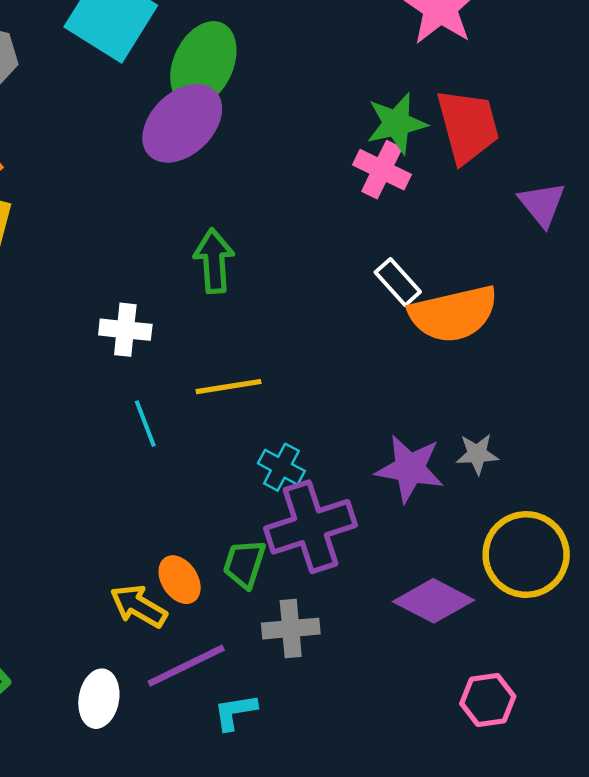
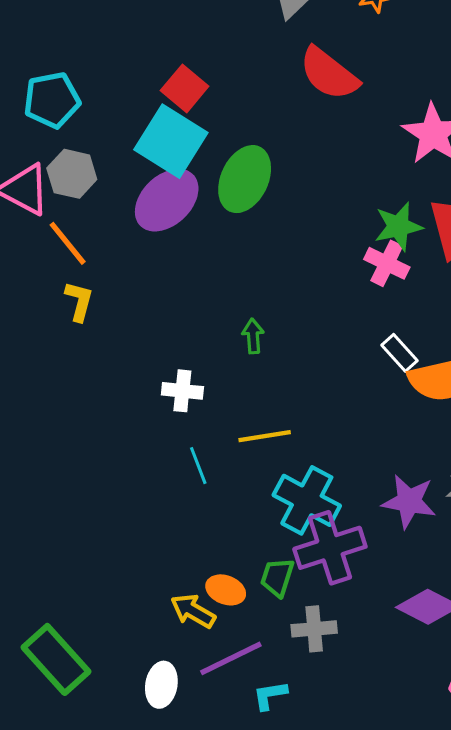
purple ellipse: (182, 123) -> (167, 200), moved
green arrow: (214, 261) -> (253, 336), size x0.7
cyan cross: (281, 467) -> (307, 500), size x1.8
orange ellipse: (180, 580) -> (226, 590), turned -36

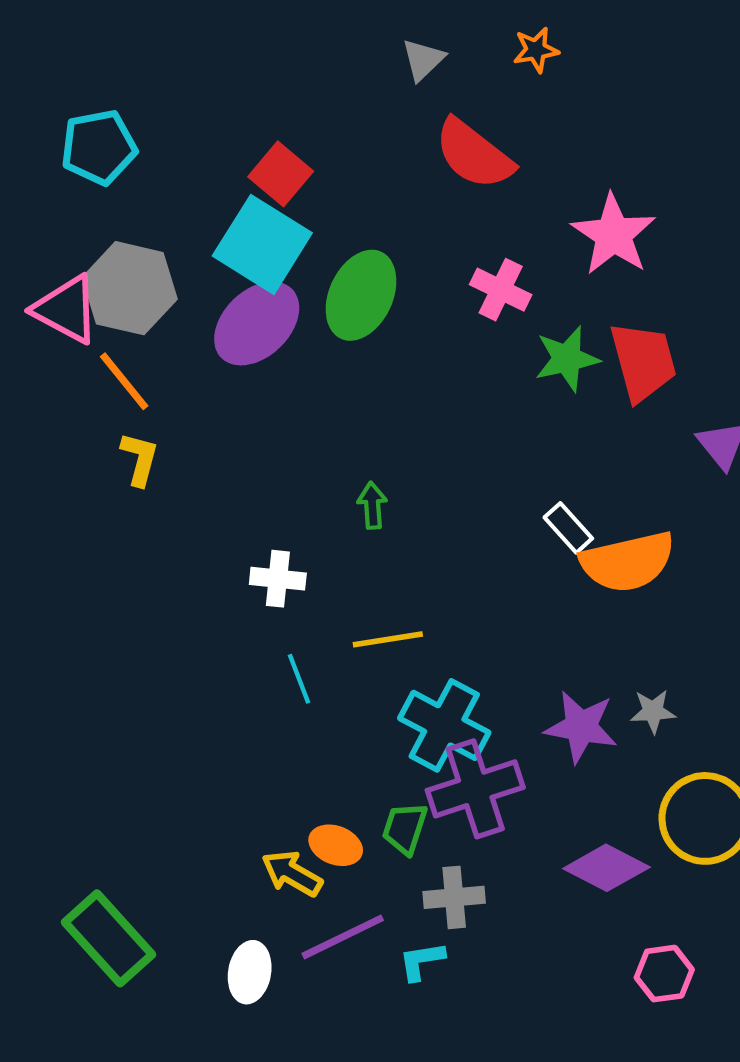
cyan pentagon: (52, 100) -> (99, 147), moved
gray hexagon: (72, 174) -> (130, 288), size x1.4
pink cross: (387, 263) -> (501, 290), moved
cyan L-shape: (270, 695) -> (422, 961), moved

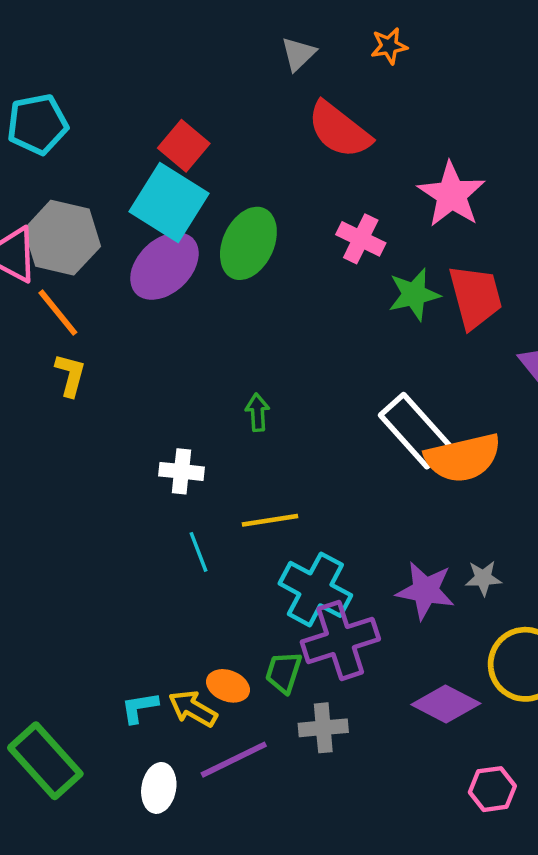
white rectangle: (568, 528) -> (415, 431), size x1.8
cyan L-shape: (422, 961) -> (139, 707), moved

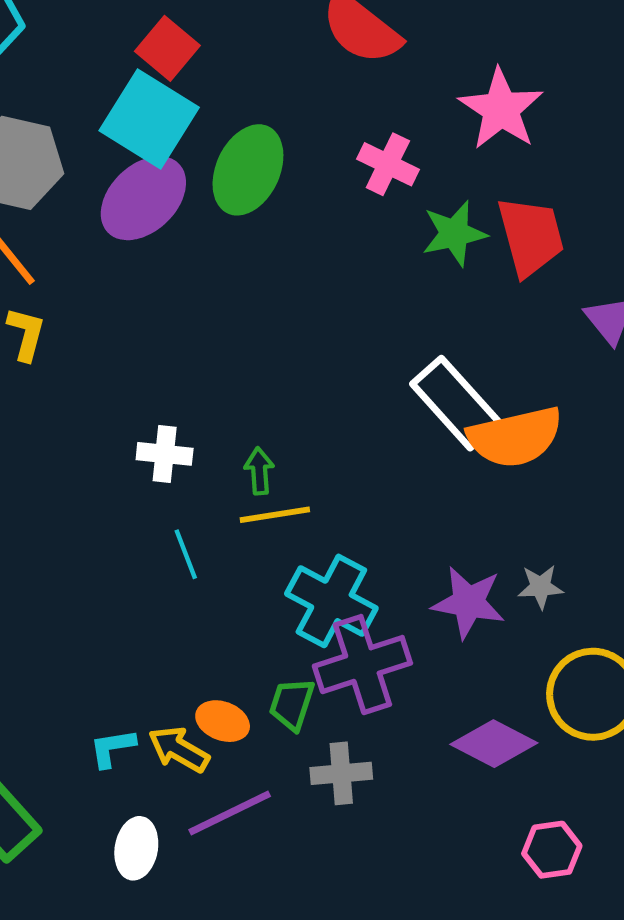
green arrow: (257, 412) -> (259, 471), moved

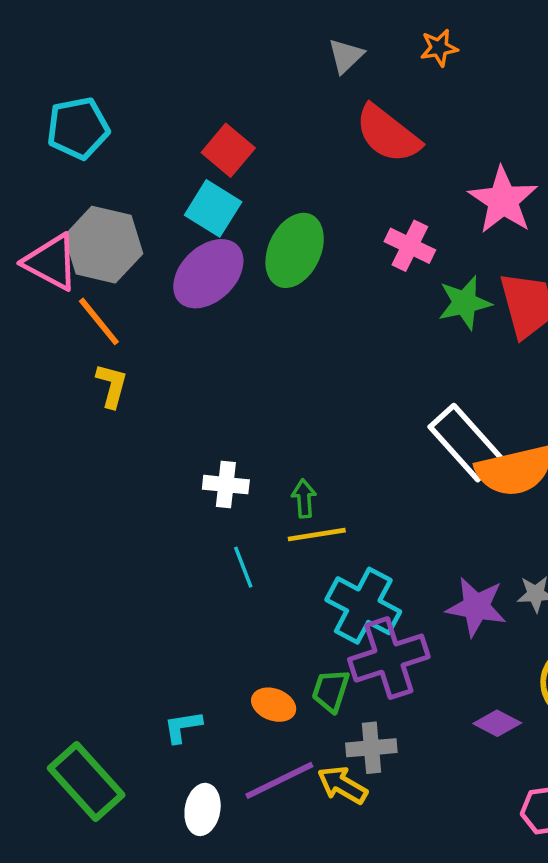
cyan square: (149, 119) -> (213, 208), size x0.7
purple diamond: (494, 744) -> (497, 723), size x0.7
yellow arrow: (179, 749) -> (342, 785), moved

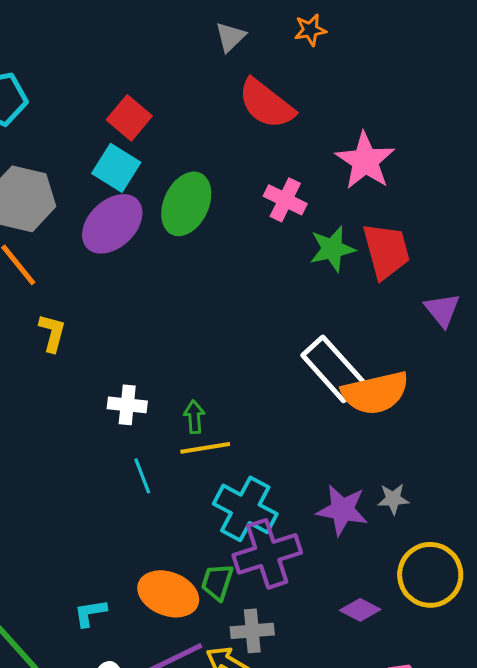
yellow L-shape: (112, 386) -> (52, 333), moved
orange ellipse: (274, 705) -> (168, 594), size x1.6

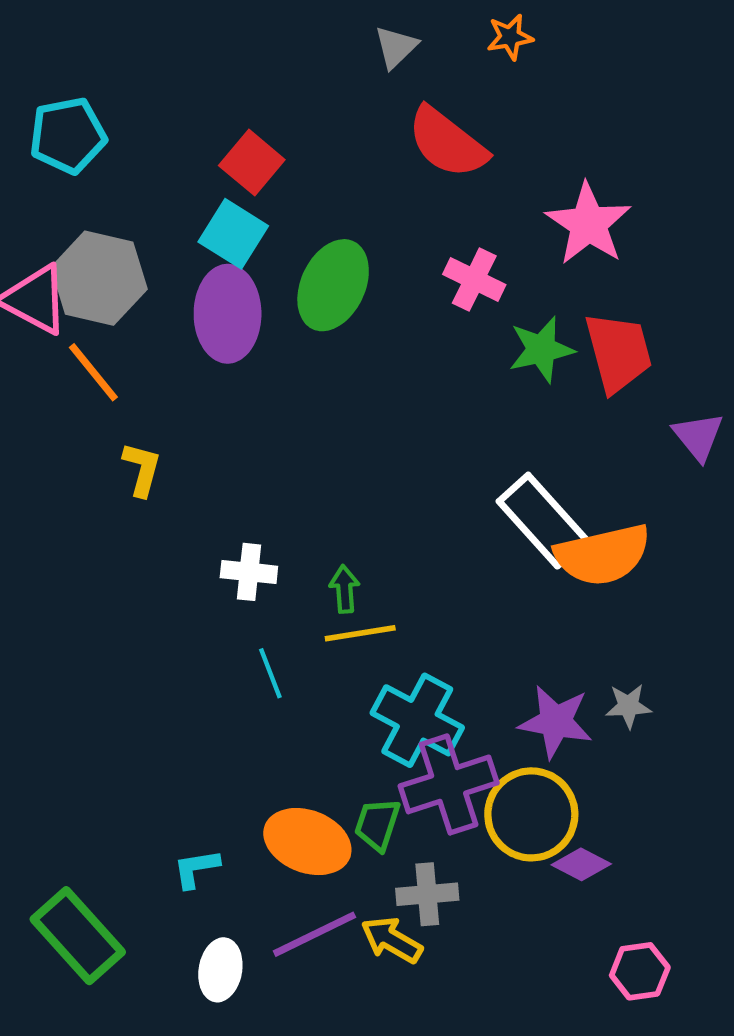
purple ellipse: (112, 224) -> (228, 314), turned -46
yellow circle: (430, 575) -> (531, 814), moved

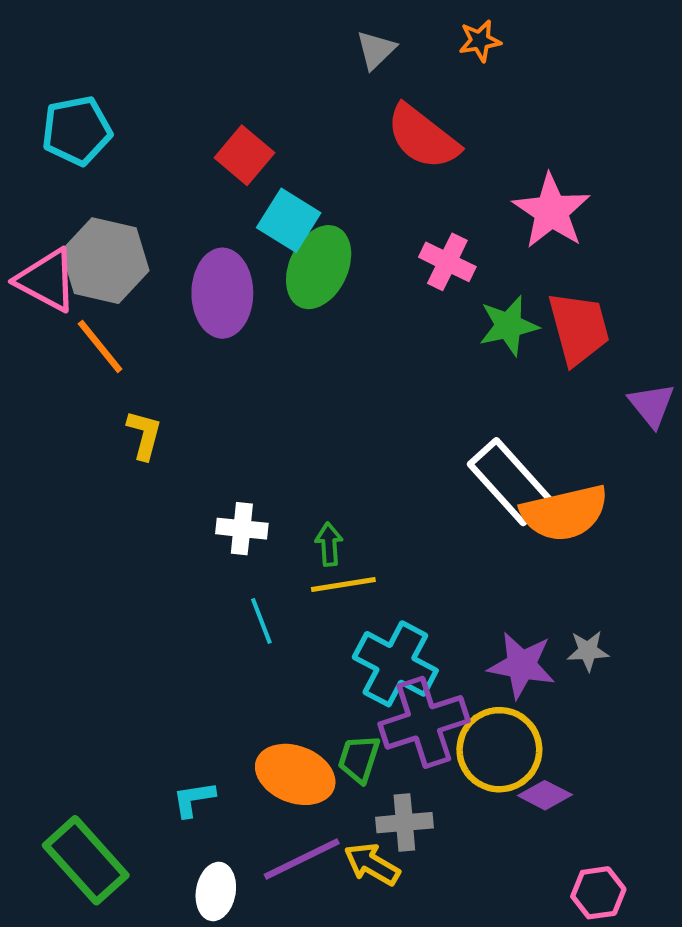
cyan square: (233, 234) -> (289, 220), moved

